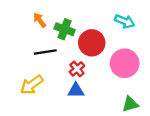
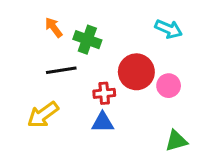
red circle: (92, 43) -> (136, 72), moved
pink circle: (125, 63) -> (169, 86), size x0.6
red cross: (77, 69) -> (104, 93), turned 35

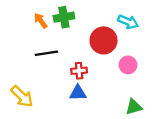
green cross: (87, 40) -> (64, 17), moved, turned -30
red circle: (136, 72) -> (104, 40), moved
yellow arrow: (43, 115) -> (22, 96), moved, turned -100

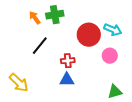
cyan arrow: (128, 22) -> (113, 30), moved
black line: (46, 53) -> (40, 46), turned -42

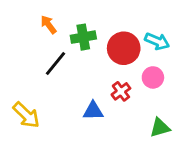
green cross: (55, 15) -> (83, 37), moved
red cross: (68, 61) -> (121, 91), moved, turned -32

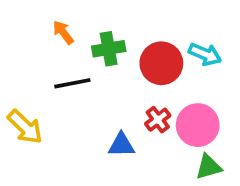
black line: (55, 64) -> (72, 83), turned 40
pink circle: (153, 77) -> (198, 125), moved, size x1.5
yellow arrow: (26, 115) -> (25, 127), moved

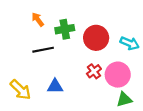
cyan arrow: (205, 54) -> (130, 43), moved
yellow arrow: (25, 127) -> (20, 90), moved
blue triangle: (121, 145) -> (55, 86), moved

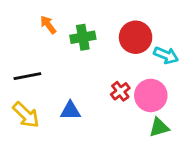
red circle: (96, 38) -> (136, 37), moved
black line: (43, 50) -> (27, 76), moved

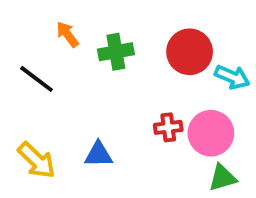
black line: (27, 76) -> (36, 79), moved, turned 48
red cross: (120, 91) -> (168, 127), turned 30

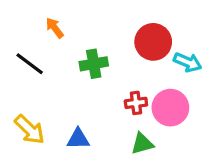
green cross: (116, 52) -> (94, 64), moved
blue triangle: (98, 154) -> (78, 139), moved
green triangle: (222, 178) -> (142, 144), moved

